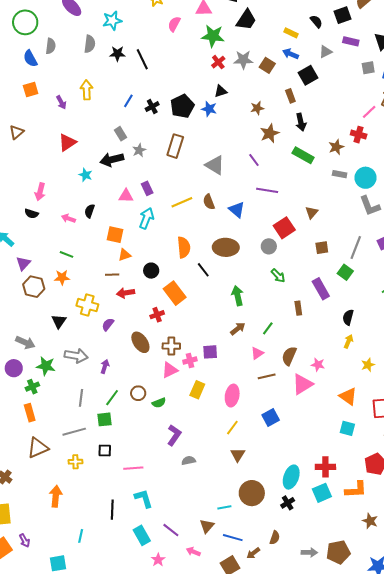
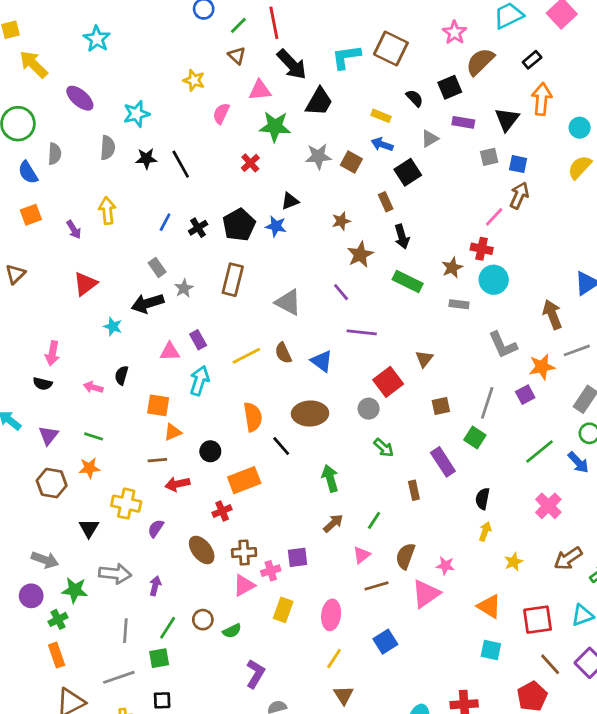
red cross: (218, 62) -> (250, 163), moved
cyan circle: (366, 178) -> (494, 280), moved
purple triangle: (23, 263) -> (49, 435), moved
orange rectangle: (175, 293) -> (244, 480), turned -70

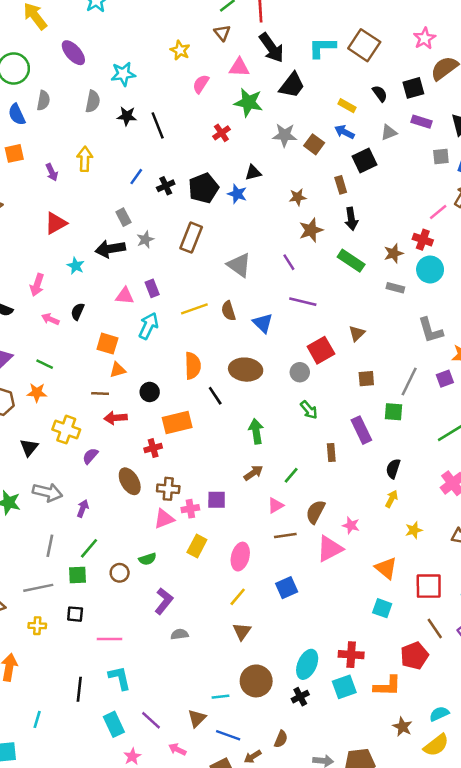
pink arrow: (52, 353) -> (37, 285), moved
green square: (475, 438) -> (394, 412), turned -36
brown circle: (203, 620) -> (120, 573), moved

